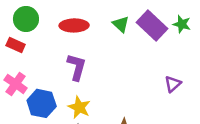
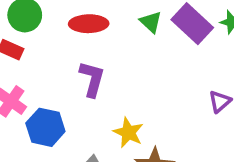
yellow star: (79, 107) -> (128, 132), moved

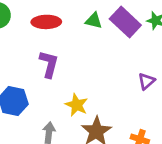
green triangle: (151, 22) -> (94, 21), turned -30

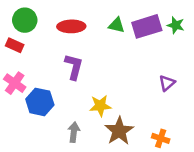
purple rectangle: (125, 22) -> (147, 26), turned -60
yellow star: (77, 105) -> (100, 106), turned -30

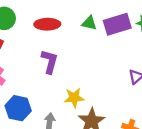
blue hexagon: (40, 102) -> (18, 108), moved

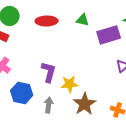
purple rectangle: (117, 24) -> (109, 35), moved
purple L-shape: (50, 62) -> (49, 72), moved

